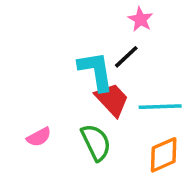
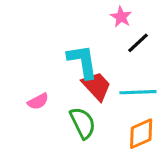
black line: (126, 57) -> (138, 43), moved
pink semicircle: (39, 137) -> (38, 101), moved

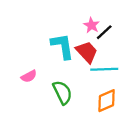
pink star: (121, 17) -> (91, 25), moved
red trapezoid: (96, 86) -> (87, 52), moved

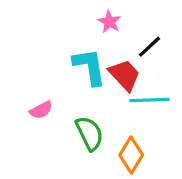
pink star: (91, 25) -> (110, 22), moved
orange diamond: (107, 101) -> (131, 155), moved, turned -35

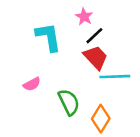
black line: (150, 47) -> (94, 36), moved
cyan L-shape: (90, 67) -> (48, 37), moved

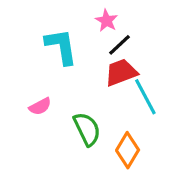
red trapezoid: (96, 57) -> (121, 72), turned -68
cyan line: (115, 77) -> (145, 97), turned 64

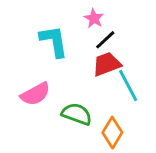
pink semicircle: (40, 106) -> (35, 94), size x1.5
green semicircle: (87, 129) -> (77, 114), turned -44

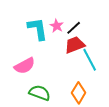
pink star: (94, 18) -> (57, 26), moved
green semicircle: (77, 114) -> (40, 93), moved

